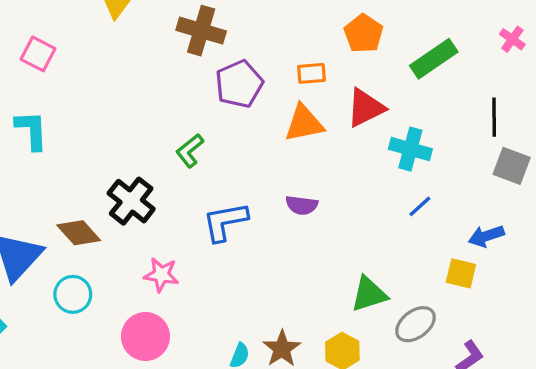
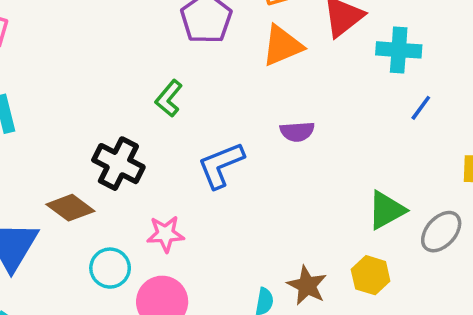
cyan circle: (73, 294) -> (110, 268), moved

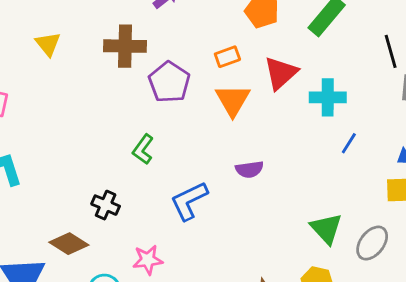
orange triangle: (282, 46) -> (233, 100), turned -33
black cross: (118, 164) -> (106, 205), size x0.7
green triangle: (386, 210) -> (326, 229), turned -40

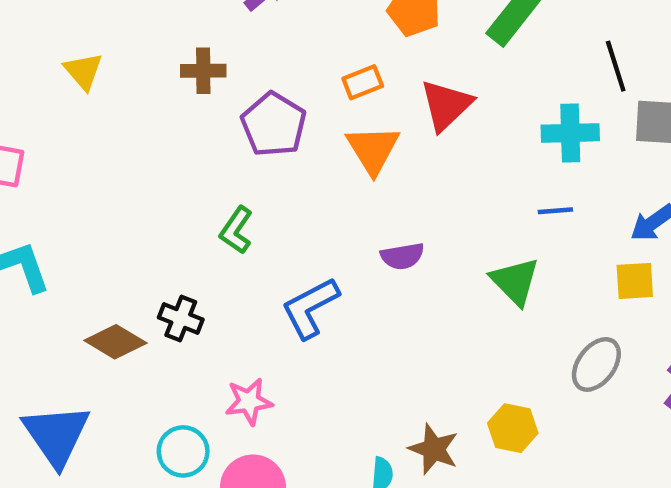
brown cross: (125, 46) -> (203, 71), size x0.7
cyan cross: (328, 97) -> (570, 133), moved
blue line: (349, 143) -> (555, 211), turned 55
green triangle: (326, 229) -> (515, 281), moved
brown diamond: (69, 244) -> (115, 342), moved

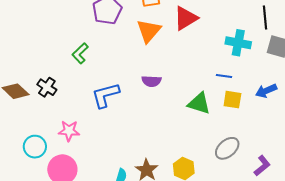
green triangle: (515, 281) -> (199, 103), turned -40
yellow square: (635, 281) -> (232, 100), moved

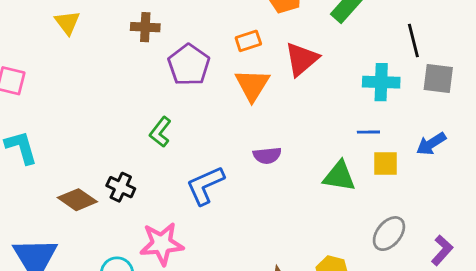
pink star: (69, 131) -> (162, 244), size x1.4

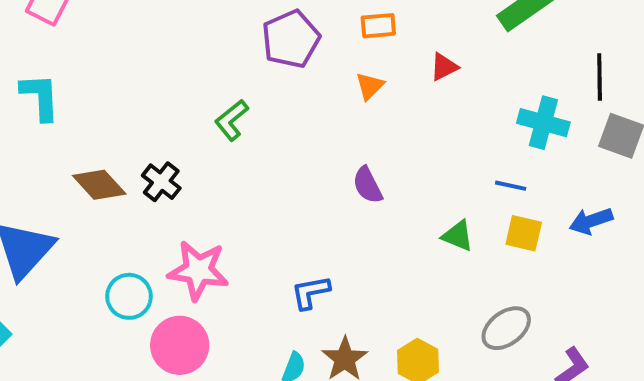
red triangle: (302, 59) -> (444, 67), size x0.6
orange triangle: (252, 85) -> (370, 86), size x0.6
purple semicircle: (267, 155) -> (367, 185), turned 56
green triangle: (339, 176) -> (458, 236), size x0.7
blue L-shape: (205, 185) -> (310, 292), moved, size x0.7

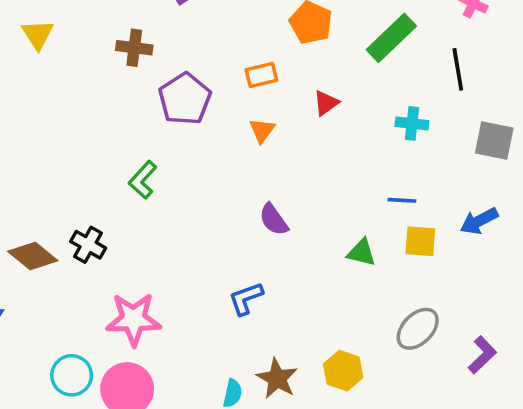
black line: (600, 77) -> (458, 69), moved
cyan cross: (543, 123) -> (412, 123), moved, size x0.7
blue L-shape: (310, 292) -> (246, 298), moved
cyan circle: (129, 296) -> (72, 375), moved

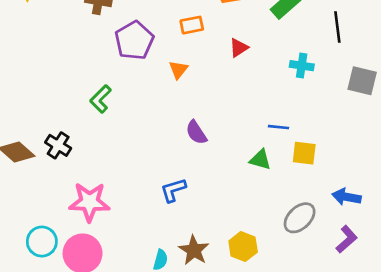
orange triangle: (262, 130) -> (178, 70), moved
blue line: (402, 200) -> (279, 127), moved
blue arrow: (479, 221) -> (347, 197), moved, turned 36

